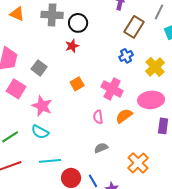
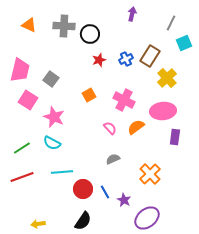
brown rectangle: (134, 27) -> (150, 56), moved
red star: (72, 46) -> (99, 60), moved
blue cross: (126, 56) -> (126, 59), moved
pink semicircle: (98, 117) -> (110, 128), turned 144

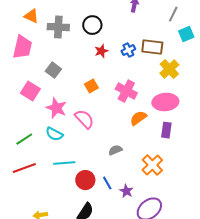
gray cross: (64, 26) -> (58, 27), moved
brown rectangle: (150, 56) -> (152, 47), turned 65
pink trapezoid: (20, 70) -> (22, 47), moved
pink semicircle: (110, 128) -> (84, 119), moved, size x1.5
purple rectangle: (175, 137) -> (166, 130), moved

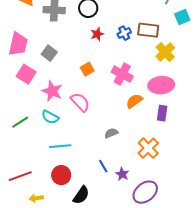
pink trapezoid: (22, 47) -> (18, 44), moved
red line: (24, 168) -> (20, 176), moved
red circle: (85, 180) -> (61, 175), moved

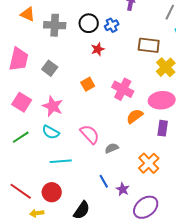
blue cross: (124, 33) -> (112, 25), moved
pink square: (26, 74) -> (22, 102), moved
pink semicircle: (80, 102) -> (90, 134), moved
red circle: (61, 175) -> (52, 192), moved
red line: (20, 176) -> (21, 191), turned 55

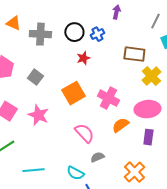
orange square: (88, 84) -> (73, 93), size x1.6
cyan semicircle: (51, 132) -> (75, 173), moved
pink semicircle: (90, 134) -> (84, 133), moved
cyan line: (61, 161) -> (33, 170), moved

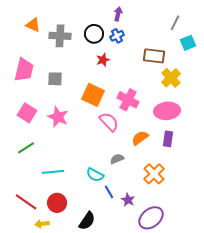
purple arrow: (116, 12) -> (118, 14), moved
gray square: (35, 77) -> (55, 79), turned -35
orange square: (73, 93) -> (93, 95), turned -35
orange semicircle: (120, 125) -> (140, 138), moved
pink semicircle: (84, 133) -> (109, 122), moved

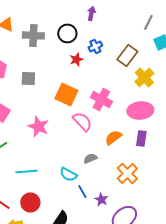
blue cross: (117, 36) -> (95, 46), moved
brown rectangle: (154, 56) -> (127, 55), turned -60
pink star: (58, 117) -> (38, 126), moved

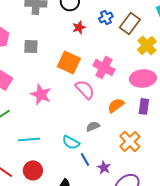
blue cross: (95, 46) -> (106, 17), moved

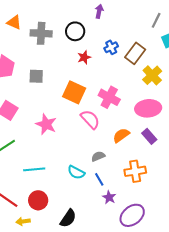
purple rectangle: (144, 106) -> (149, 136), turned -49
orange cross: (130, 141) -> (135, 171), turned 35
blue line: (85, 159) -> (99, 179), moved

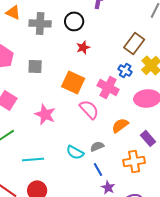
blue cross: (111, 47) -> (125, 70), moved, turned -32
purple rectangle: (149, 136) -> (148, 138), moved
cyan semicircle: (76, 172) -> (75, 152), moved

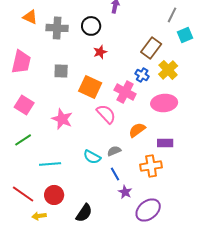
gray square: (35, 66) -> (61, 71), moved
purple rectangle: (148, 138) -> (165, 143), turned -49

